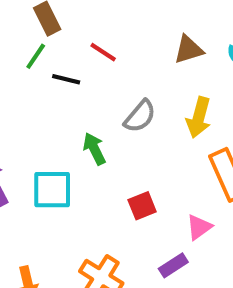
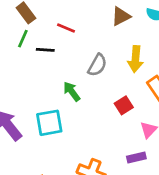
red square: (142, 206) -> (124, 105), moved
purple rectangle: (173, 265) -> (136, 158), turned 30

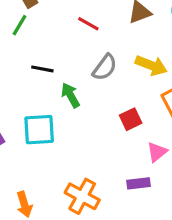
red line: (66, 28) -> (88, 24), moved
black line: (45, 50) -> (42, 69), moved
yellow arrow: (135, 59) -> (151, 65), turned -80

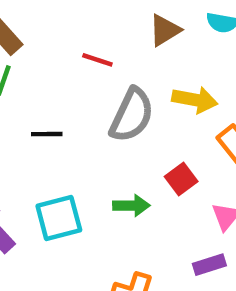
gray semicircle: (105, 67) -> (132, 115), size x1.4
green arrow: (70, 95) -> (131, 206), moved, turned 130

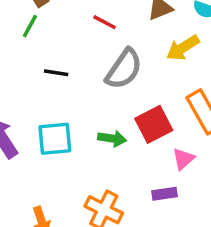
yellow arrow: (195, 100) -> (183, 48), moved, turned 128
red square: (181, 179) -> (154, 124), size x1.5

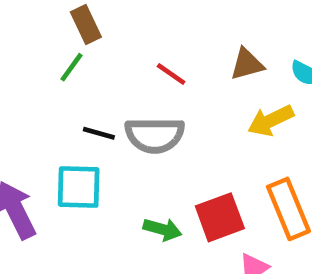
gray semicircle: (124, 69) -> (155, 135), moved, turned 48
cyan square: (55, 139) -> (79, 187), moved

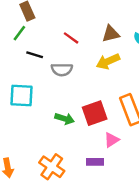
yellow arrow: (271, 121) -> (108, 61), moved
black line: (99, 133) -> (35, 55), moved
gray semicircle: (155, 135) -> (62, 70), size x0.7

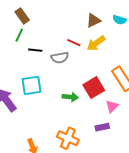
red line: (71, 38) -> (74, 43), moved

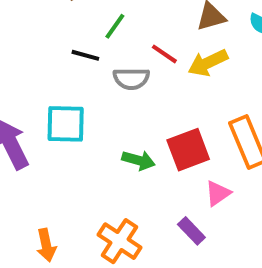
green line: (19, 35) -> (115, 26), moved
purple rectangle: (102, 127) -> (191, 231), turned 48

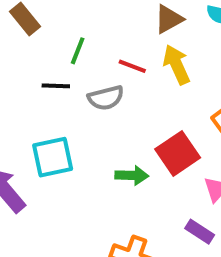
yellow arrow: (208, 63) -> (176, 65), turned 105

